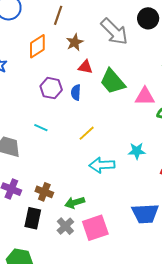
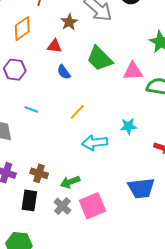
brown star: (75, 42) -> (69, 22), moved
red triangle: (85, 67) -> (54, 46), moved
purple hexagon: (51, 88) -> (15, 70), moved
blue semicircle: (76, 92) -> (64, 72), turned -35

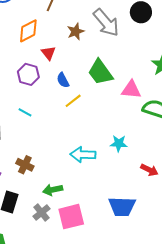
red triangle: (54, 46) -> (48, 53), moved, turned 35
purple hexagon: (15, 70) -> (28, 74), moved
yellow line: (77, 112) -> (73, 101), moved
brown cross: (39, 173) -> (25, 165), moved

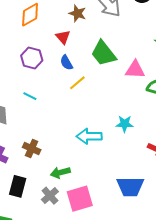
brown star: (76, 31) -> (77, 13), turned -30
red triangle: (48, 53) -> (63, 37), moved

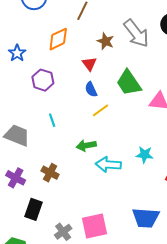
purple hexagon: (32, 58) -> (43, 80), moved
cyan line: (30, 96) -> (52, 120), turned 40
green arrow: (60, 173) -> (86, 145), moved
gray cross: (50, 196) -> (63, 232), moved

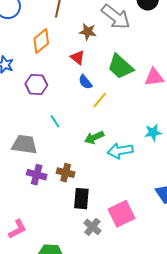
purple cross: (16, 178) -> (37, 175), moved
black rectangle: (34, 209) -> (81, 199), moved

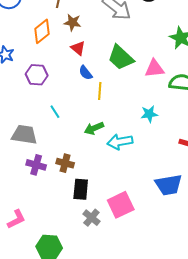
brown star: (88, 32) -> (72, 22), moved
yellow line: (100, 100) -> (100, 91), turned -36
cyan star: (153, 132) -> (149, 114), moved

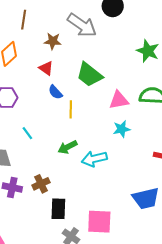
brown star: (72, 22) -> (53, 41), moved
pink triangle: (154, 69) -> (119, 100), moved
brown cross: (65, 163) -> (41, 184), turned -36
pink square: (121, 205) -> (99, 222), turned 32

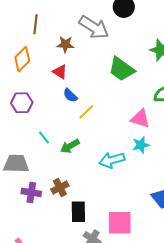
green trapezoid: (89, 75) -> (121, 69), moved
pink triangle: (119, 100) -> (140, 119), moved, turned 30
yellow line: (71, 109) -> (86, 112), turned 48
cyan star: (122, 129) -> (141, 145), moved
green arrow: (68, 147) -> (70, 146), moved

